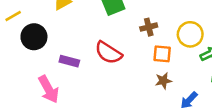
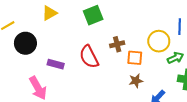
brown cross: (149, 27) -> (117, 44), moved
red semicircle: (108, 53) -> (89, 57), turned 30

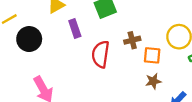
red semicircle: (89, 57) -> (101, 54), turned 35
purple rectangle: (56, 64) -> (75, 28), moved, turned 56

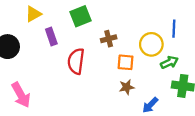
brown cross: (132, 40) -> (109, 39), moved

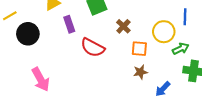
brown cross: (109, 39) -> (123, 26), turned -32
red semicircle: (76, 61) -> (93, 48), turned -70

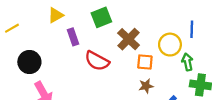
brown cross: (123, 26) -> (129, 39), size x1.5
black circle: (28, 34) -> (29, 62), moved
green arrow: (181, 49) -> (187, 62), turned -77

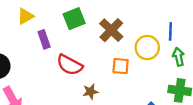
brown cross: (129, 39) -> (111, 30), moved
green arrow: (187, 62) -> (179, 57), moved
brown star: (146, 86) -> (90, 92), moved

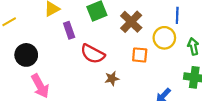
blue line: (170, 31) -> (177, 15), moved

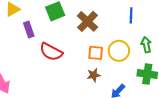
yellow circle: (164, 38) -> (119, 51), moved
brown star: (112, 78) -> (94, 75), moved

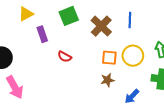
blue line: (131, 15) -> (130, 20), moved
red semicircle: (51, 52) -> (65, 57), size x0.6

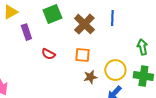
yellow circle: (133, 56) -> (115, 70), moved
orange square: (109, 58) -> (82, 55), moved

